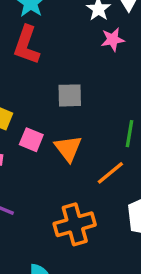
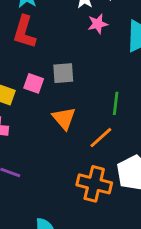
pink square: (31, 140) -> (34, 83), moved
orange cross: (75, 224) -> (94, 184), moved, turned 32

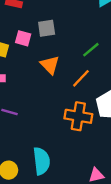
green line: (116, 103) -> (91, 50), turned 48

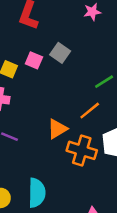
gray square: (47, 28) -> (60, 53), turned 36
orange triangle: (50, 65) -> (57, 129), moved, turned 36

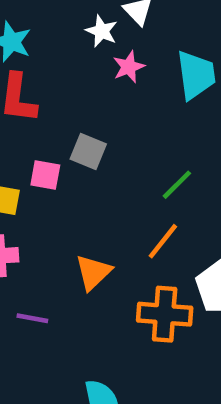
orange triangle: (57, 129) -> (93, 272), moved

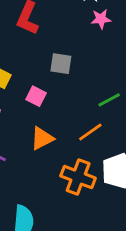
gray square: (88, 152) -> (61, 64), turned -30
pink square: (45, 175) -> (36, 96), moved

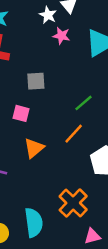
pink star: (101, 19) -> (61, 36), turned 30
orange cross: (78, 177) -> (73, 203), moved, turned 36

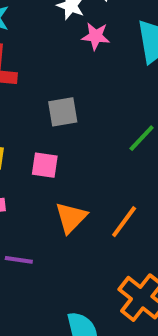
orange line: (74, 134) -> (124, 222), moved

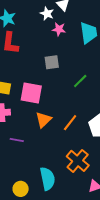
gray square: (63, 112) -> (52, 62), moved
pink square: (45, 165) -> (31, 93), size x1.6

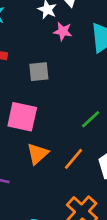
gray square: (52, 62) -> (39, 72), moved
green line: (80, 81) -> (91, 119), moved

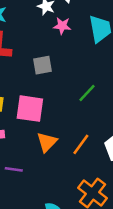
green line: (91, 119) -> (87, 93), moved

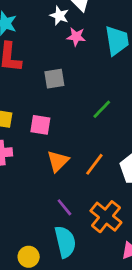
pink square: (30, 109) -> (40, 125), size x0.7
purple line: (14, 169) -> (64, 207), moved, turned 42

